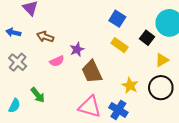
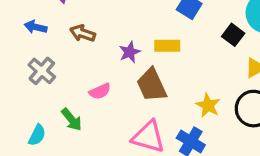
yellow rectangle: (119, 45) -> (167, 46), moved, turned -35
pink semicircle: (57, 61) -> (100, 91), moved

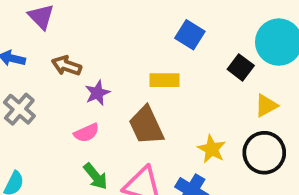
purple star: (130, 52) -> (97, 93), moved
green arrow: (72, 120) -> (96, 176), moved

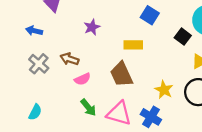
brown arrow: (67, 66) -> (69, 59), moved
purple star: (97, 93) -> (92, 27), moved

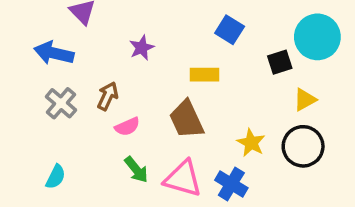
blue arrow: (34, 31) -> (54, 53), size x1.5
black square: (183, 37) -> (280, 62), turned 35
brown arrow: (69, 59) -> (108, 96), turned 96

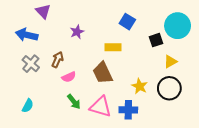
blue cross: (231, 184) -> (128, 110), turned -30

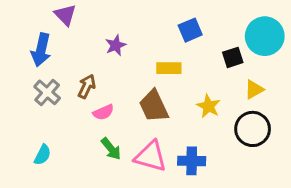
blue square: (127, 22) -> (190, 30), turned 35
blue arrow: (27, 35) -> (41, 50), turned -90
yellow star: (140, 86) -> (208, 106), moved

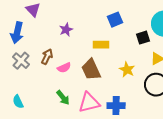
pink semicircle: (103, 112) -> (64, 68), moved
cyan semicircle: (43, 155) -> (18, 102), turned 128
pink triangle: (151, 156) -> (89, 103), turned -30

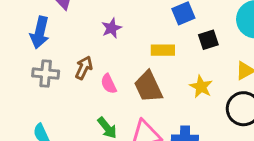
black square: (143, 38) -> (208, 40), moved
gray cross: (21, 61) -> (46, 74), turned -36
pink semicircle: (64, 68) -> (109, 84), turned 88

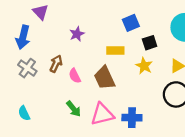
gray cross: (46, 74) -> (27, 68), turned 30
yellow star: (201, 87) -> (144, 66), moved

